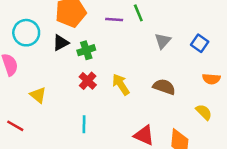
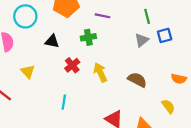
green line: (138, 13) -> (147, 16), moved
black triangle: (61, 43) -> (52, 41), moved, turned 32
blue square: (200, 43) -> (165, 35), moved, turned 32
green cross: (86, 50) -> (88, 37), moved

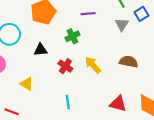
purple line: (102, 16) -> (88, 14), moved

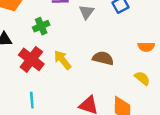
gray triangle: (122, 24) -> (86, 12), moved
red cross: (65, 66) -> (31, 59), size x1.5

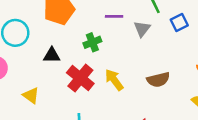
brown semicircle: (103, 58) -> (158, 80), turned 150

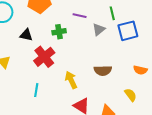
blue square: (179, 23) -> (128, 31), size x1.5
yellow arrow: (114, 80) -> (71, 80), moved

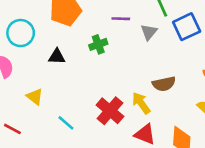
red cross: (44, 57) -> (110, 111), moved
yellow arrow: (71, 80) -> (141, 103), moved
cyan line: (36, 90) -> (66, 123), moved, turned -48

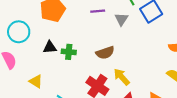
green cross: (98, 44) -> (69, 52), moved, turned 32
brown semicircle: (164, 84) -> (105, 53), moved

